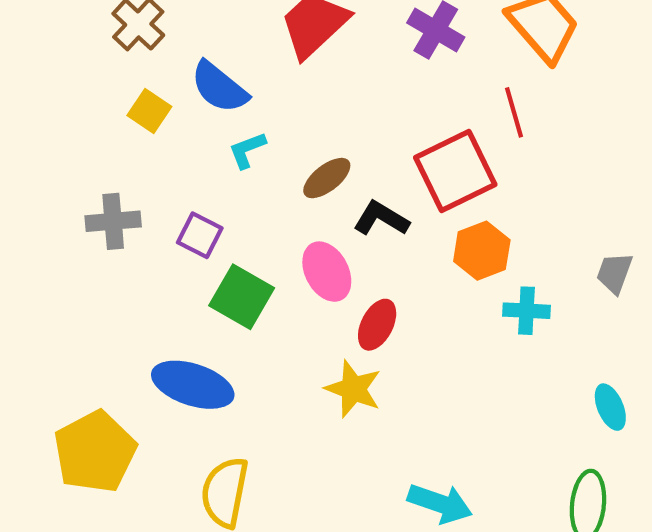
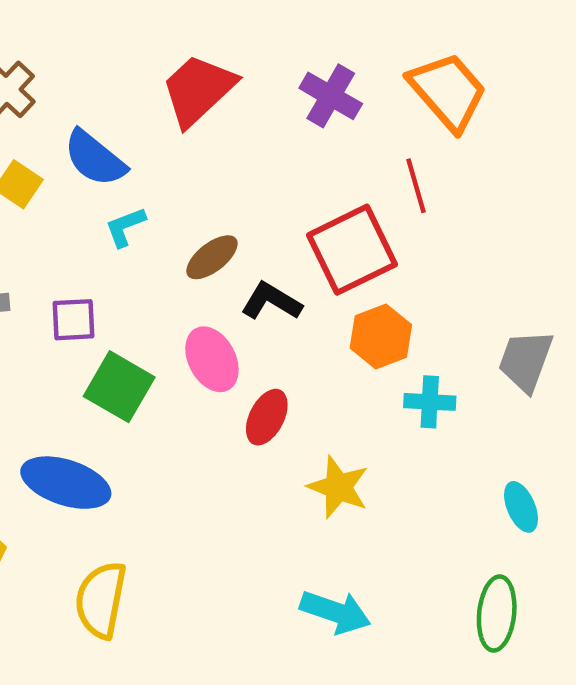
purple square: (200, 235) -> (73, 320), turned -30
gray trapezoid: (615, 273) -> (526, 361), size x1.4
yellow star: (353, 389) -> (338, 487), moved

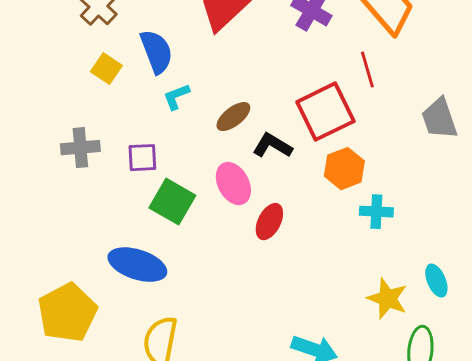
blue semicircle: (95, 158) -> (156, 52), turned -150
gray trapezoid: (526, 361) -> (439, 119), moved, turned -39
yellow star: (338, 487) -> (387, 299), moved

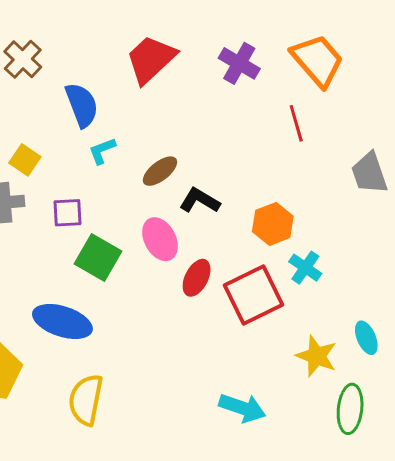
yellow square: (106, 69) -> (25, 160), moved
red square: (325, 112) -> (253, 295), moved
cyan cross: (376, 212) -> (305, 268), turned 32

